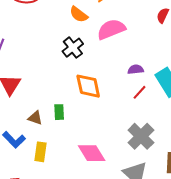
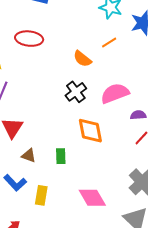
pink semicircle: (111, 29) -> (115, 93), moved
brown triangle: (35, 118) -> (29, 156), moved

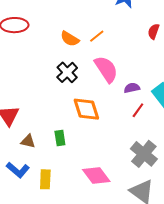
orange line: (109, 42) -> (97, 36), moved
pink semicircle: (115, 93) -> (106, 69), turned 84

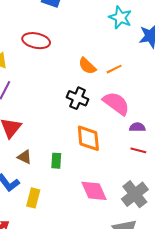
pink semicircle: (106, 69) -> (116, 103), turned -32
black cross: (67, 72) -> (78, 98), turned -35
red line: (138, 110) -> (138, 150), turned 56
pink diamond: (96, 175) -> (94, 191), moved

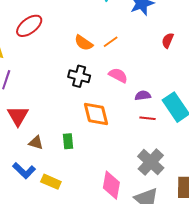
red ellipse: (36, 41) -> (29, 26), turned -40
pink semicircle: (116, 103) -> (118, 75), size x0.7
pink diamond: (94, 191) -> (111, 185), moved, turned 44
yellow rectangle: (33, 198) -> (51, 182), turned -72

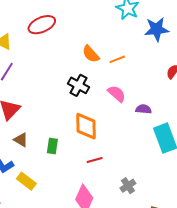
purple semicircle: (143, 96) -> (144, 109), moved
red line: (147, 118) -> (95, 160), moved, turned -35
gray cross: (151, 162) -> (128, 186), size x0.6

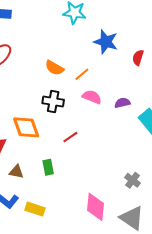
blue star: (157, 29) -> (106, 42), moved, turned -30
orange line: (117, 59) -> (82, 74), moved
orange diamond: (86, 126) -> (26, 127), moved
red line: (95, 160) -> (70, 137), moved

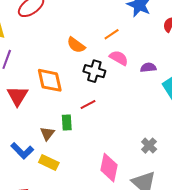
orange semicircle: (54, 68) -> (76, 45), moved
black cross: (53, 101) -> (94, 71), moved
red line: (70, 137) -> (88, 104), moved
brown triangle: (16, 172) -> (47, 134), moved, turned 49

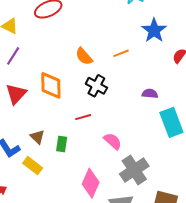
pink semicircle: (119, 58) -> (113, 141), moved
green rectangle: (67, 123) -> (62, 144), moved
brown triangle: (47, 134) -> (37, 137), turned -35
gray cross: (149, 146) -> (134, 170), size x1.8

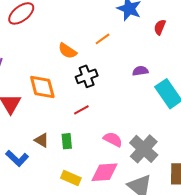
black cross: (96, 86) -> (87, 76), turned -35
pink semicircle: (113, 141) -> (113, 139), moved
yellow rectangle: (33, 166) -> (71, 178), moved
pink diamond: (91, 183) -> (104, 172), turned 76

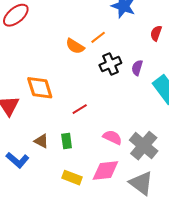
red semicircle: (160, 27) -> (156, 33), moved
orange semicircle: (67, 51) -> (75, 46), moved
purple semicircle: (140, 71) -> (137, 68), turned -63
black cross: (87, 76) -> (110, 64), moved

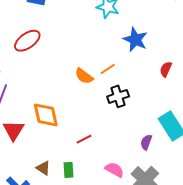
purple semicircle: (137, 68) -> (146, 142), moved

